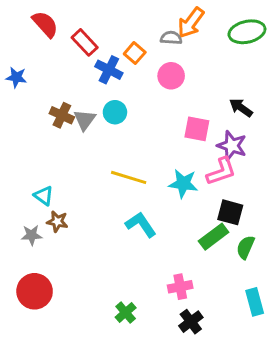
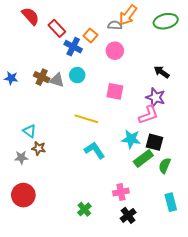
blue star: (16, 77) -> (11, 78), moved
gray triangle: (85, 120) -> (57, 80), turned -49
pink square: (197, 129) -> (115, 91), moved
cyan star: (183, 184) -> (131, 139), moved

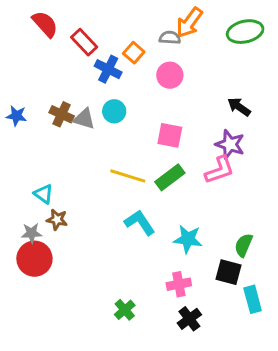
cyan star: (131, 139) -> (188, 239), moved
black square: (154, 142) -> (228, 272), moved
green rectangle: (143, 158) -> (170, 177), moved
red circle: (23, 195) -> (34, 259), moved

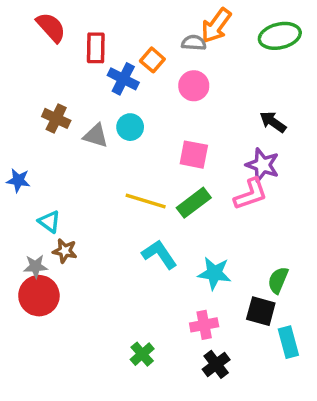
red rectangle: (84, 42) -> (96, 48), turned 44
brown cross: (62, 114) -> (56, 118), moved
blue star: (16, 116) -> (18, 180), moved

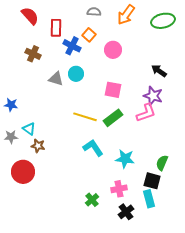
gray semicircle: (194, 43) -> (94, 12), moved
brown cross: (56, 118) -> (33, 54), moved
gray star: (36, 266) -> (11, 137), moved
cyan rectangle: (288, 342) -> (149, 199), moved
green cross: (142, 354) -> (92, 200), moved

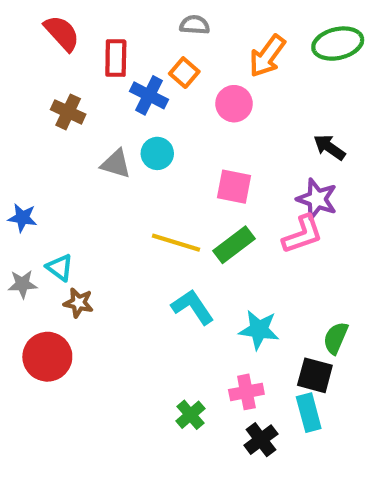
orange arrow: (126, 15) -> (267, 56), moved

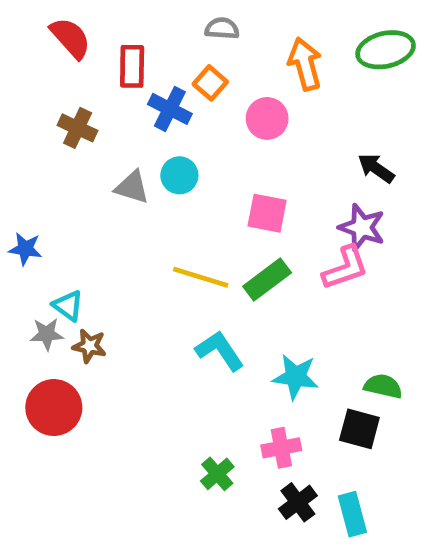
orange arrow: (267, 56) -> (305, 64), turned 129
gray star: (22, 284) -> (47, 334), moved
green semicircle: (336, 338) -> (383, 386), turned 80
cyan rectangle: (309, 413) -> (352, 514), moved

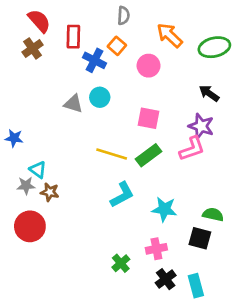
gray semicircle: (222, 28) -> (123, 16), turned 90
green ellipse: (386, 50) -> (214, 47), moved
orange arrow: (305, 64) -> (170, 35), turned -32
brown cross: (78, 128) -> (33, 48), moved, turned 30
cyan L-shape: (220, 351) -> (122, 195), turned 96

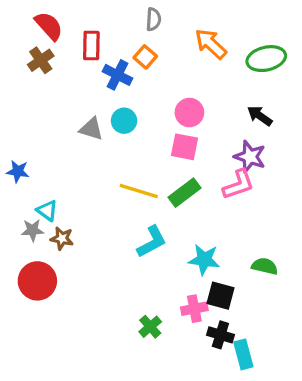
pink circle: (149, 66) -> (189, 113), moved
black square: (200, 238) -> (220, 296), moved
black cross: (166, 279) -> (220, 335), moved, turned -36

